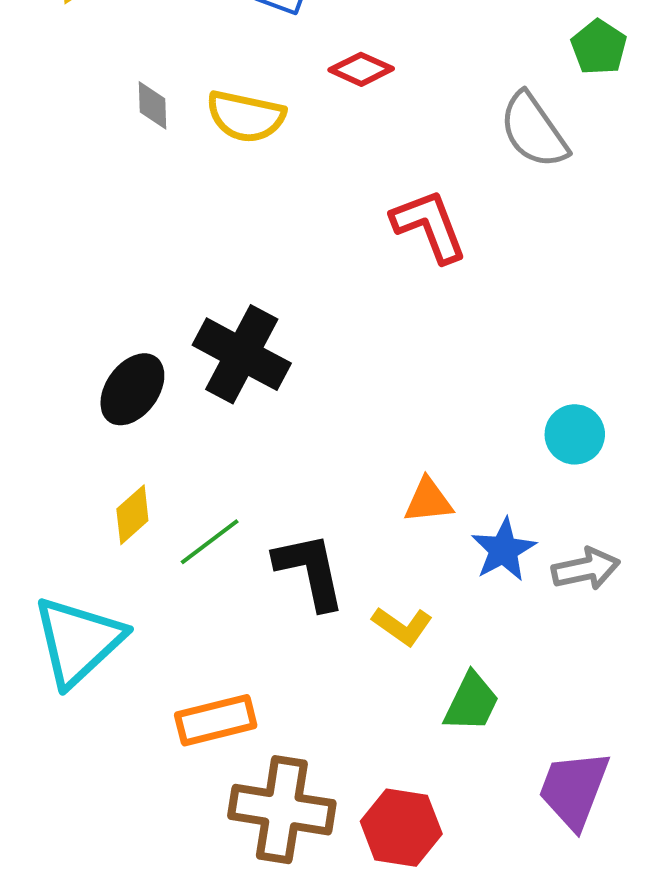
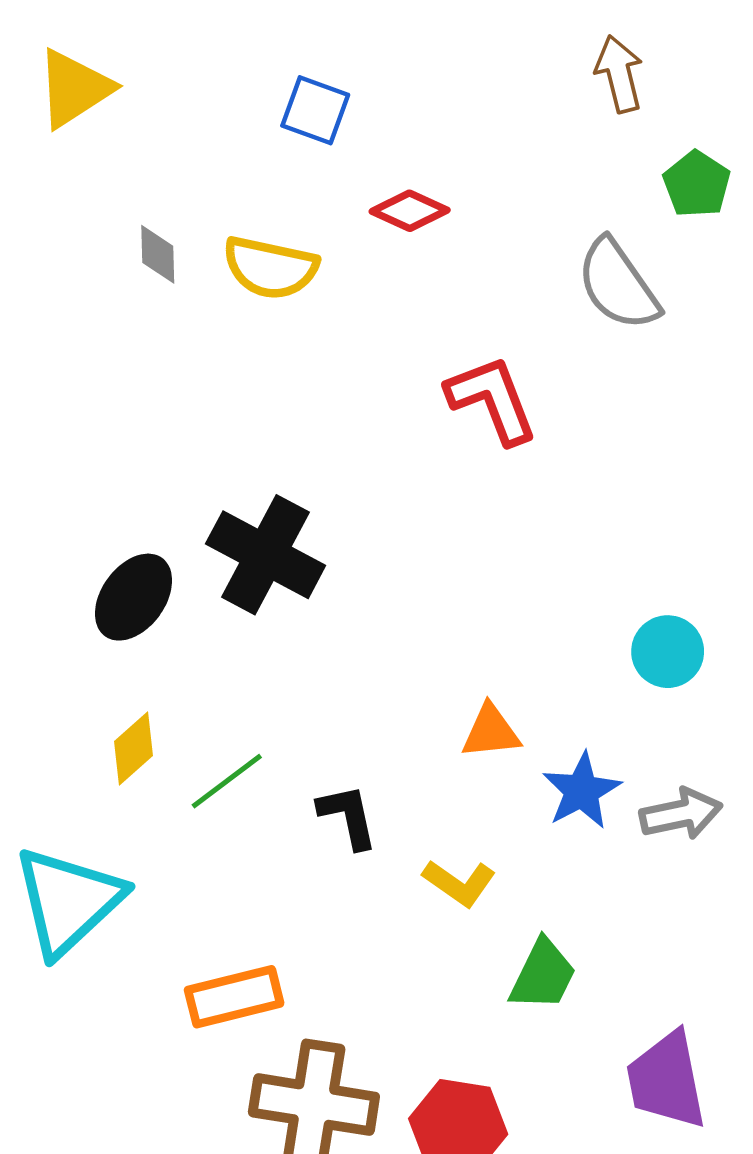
black L-shape: (310, 571) -> (348, 816), size x0.7
purple trapezoid: (574, 790) -> (666, 1080), turned -32

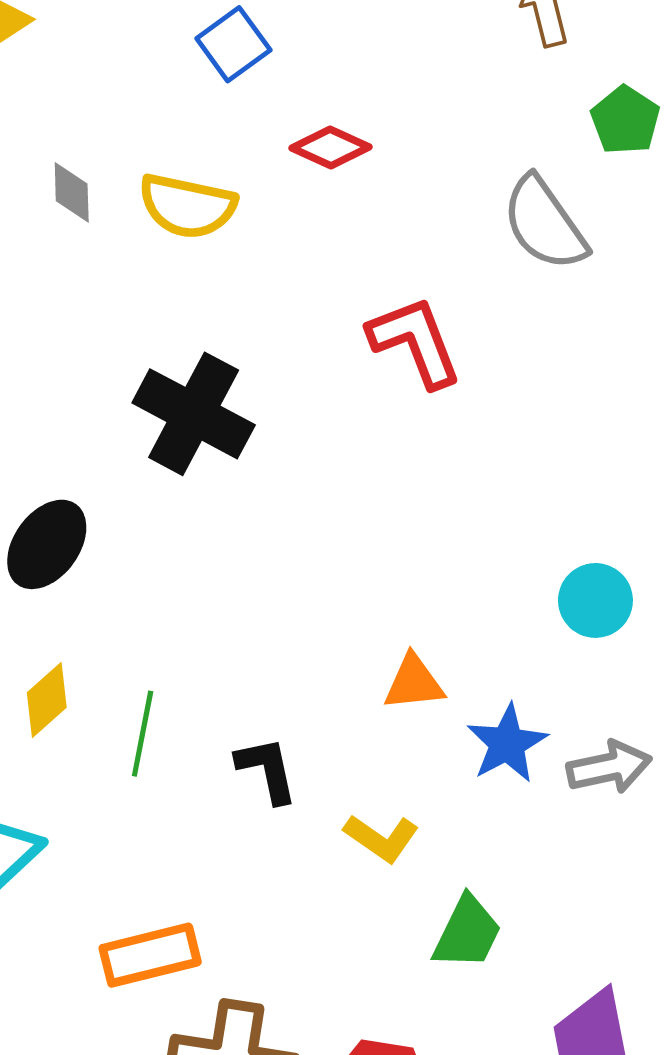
blue square: (315, 110) -> (233, 44), turned 34
black cross: (266, 555) -> (194, 414), moved
green line: (227, 781) -> (143, 734), turned -42

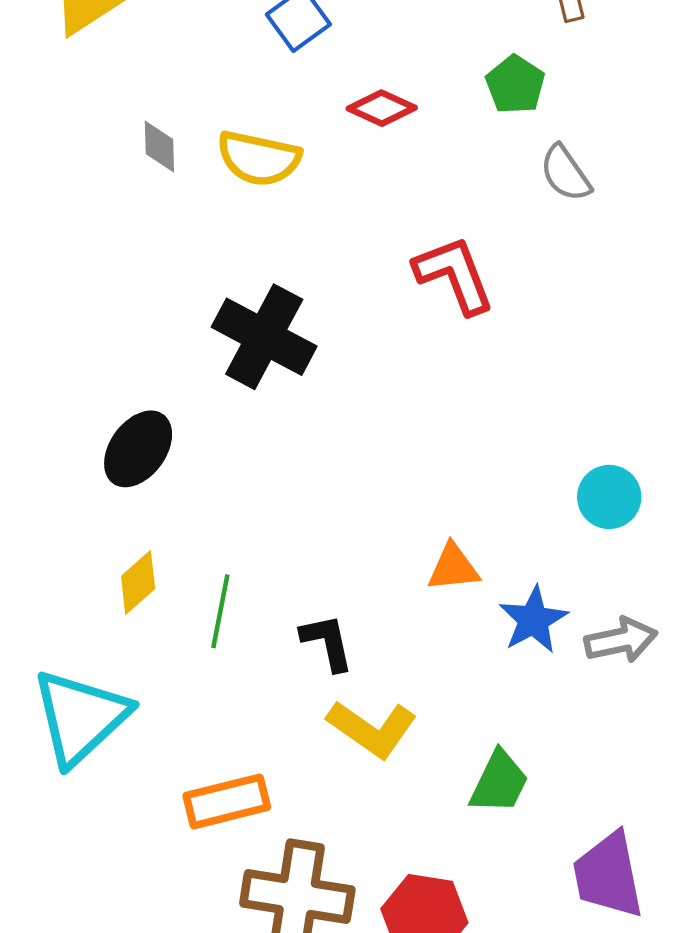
green pentagon: (625, 120) -> (515, 85), moved
gray semicircle: (544, 223) -> (565, 173), size x0.7
yellow L-shape: (381, 838) -> (372, 729), moved, size x1.4

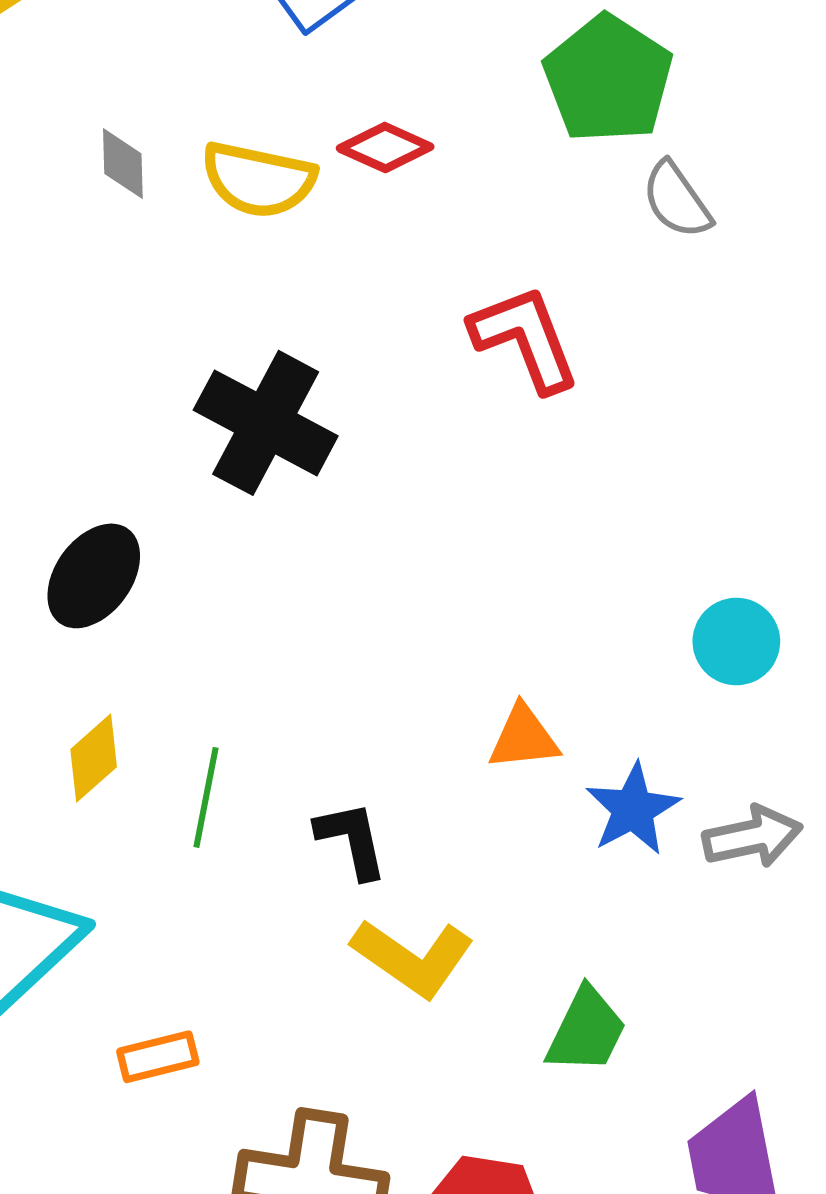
green pentagon: (515, 85) -> (608, 79), size x1.6
red diamond: (382, 108) -> (385, 148), moved
orange rectangle: (227, 801) -> (158, 1057), moved, size x0.7

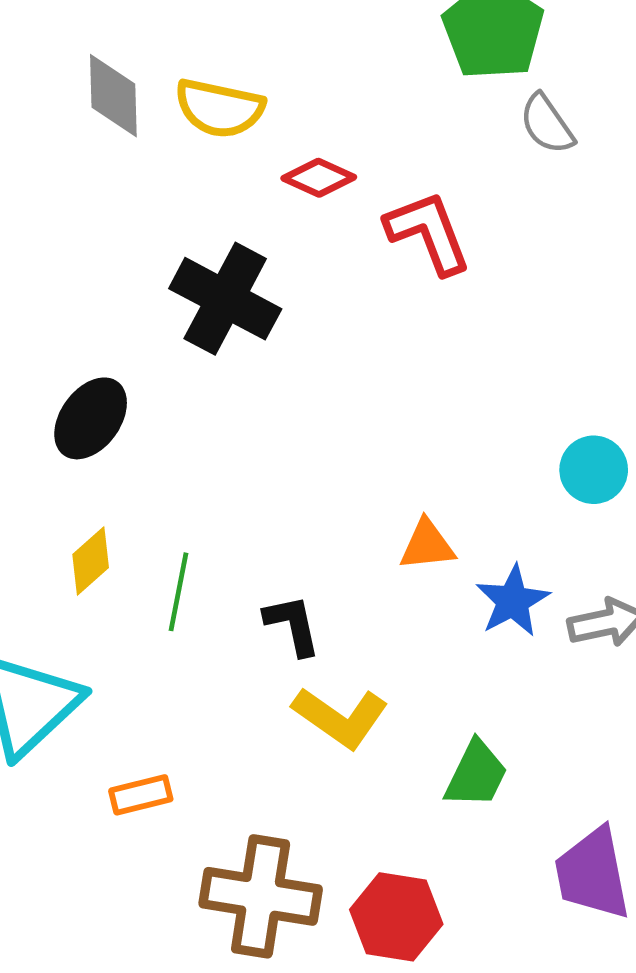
red diamond: (385, 148) -> (319, 178), moved
gray diamond: (123, 164) -> (113, 96), size x1.5

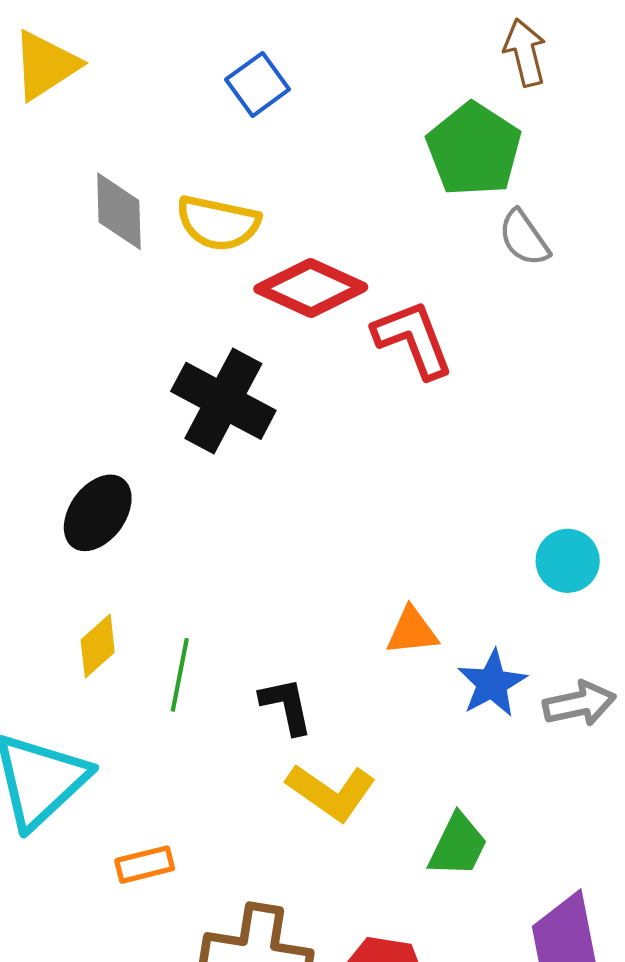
red diamond: (319, 178) -> (311, 288), size x1.6

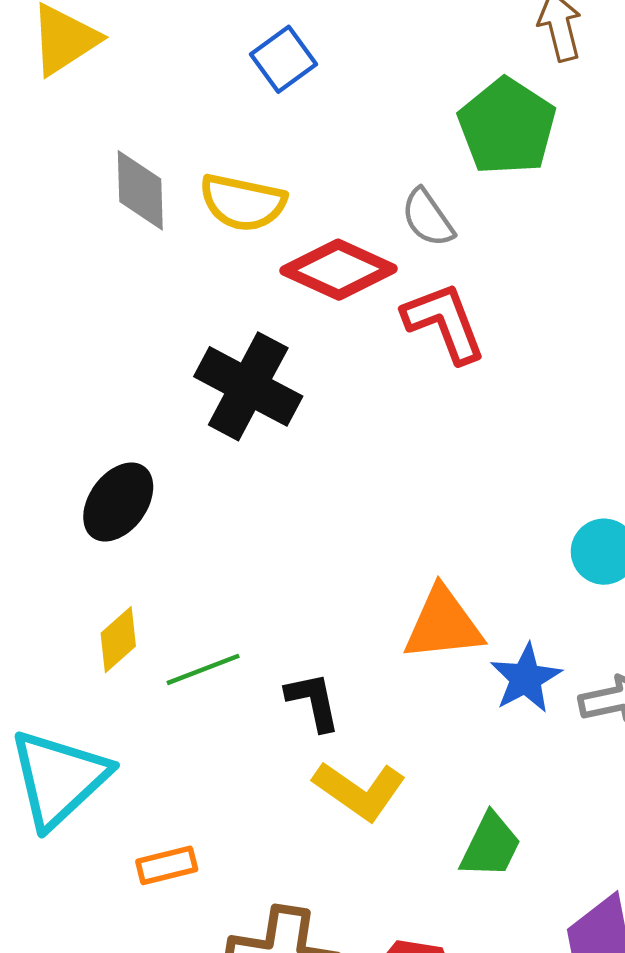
gray semicircle: (524, 238) -> (428, 218), moved
orange triangle: (412, 631) -> (443, 624), size x1.5
green line: (180, 675) -> (203, 669), turned 58

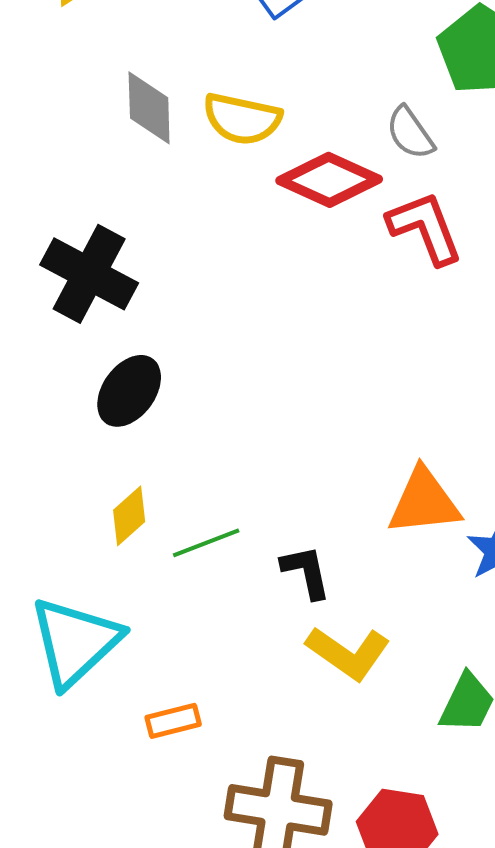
black cross: (248, 386) -> (89, 274), moved

